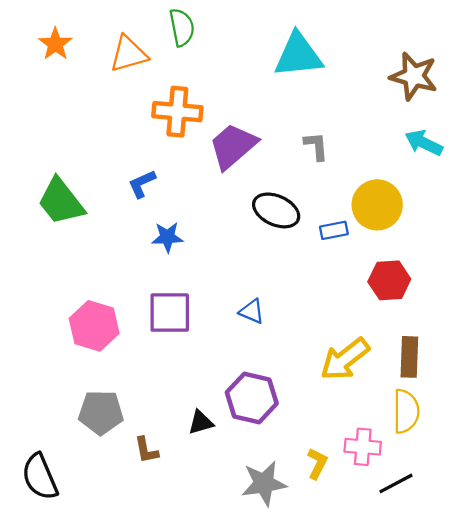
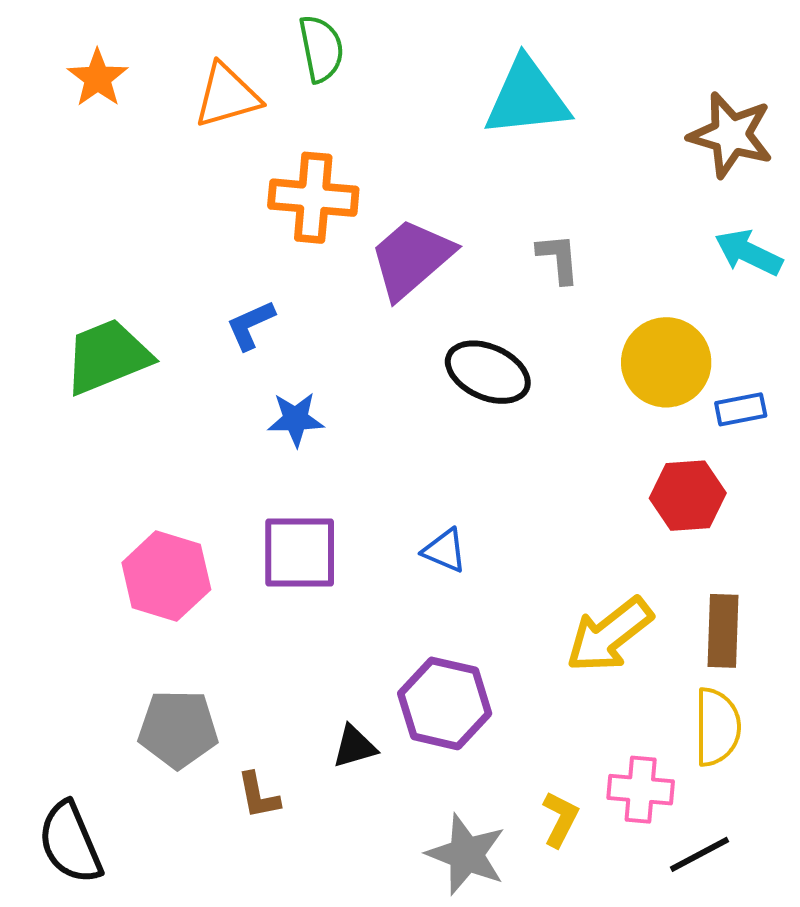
green trapezoid: (61, 202) -> (107, 356), turned 106
blue rectangle: (334, 230) -> (741, 409), moved
gray star: (264, 483) -> (466, 854), turned 30

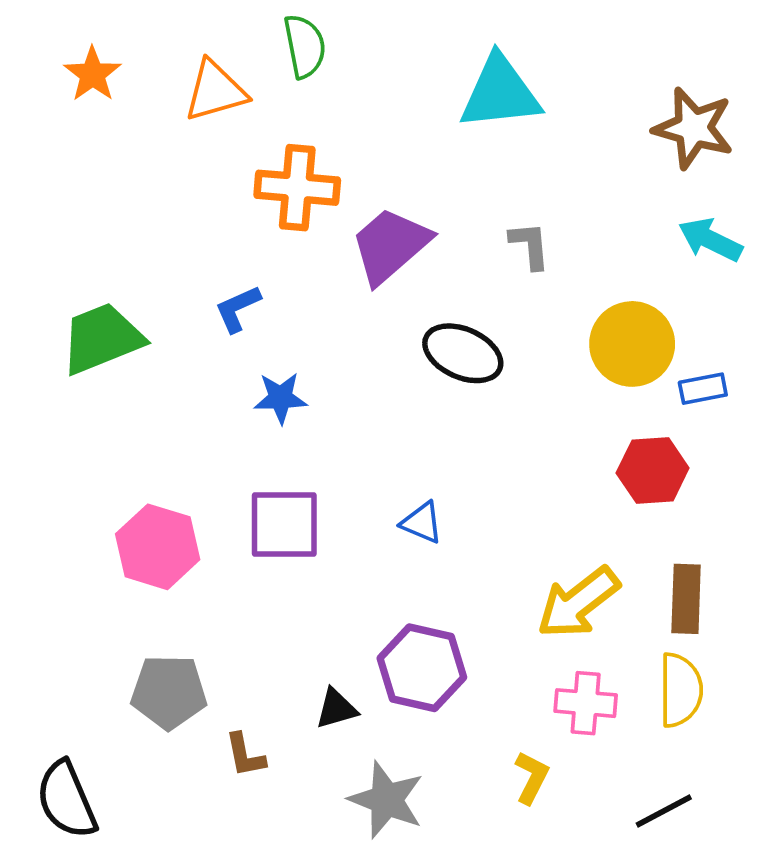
pink cross: (641, 790) -> (586, 703), moved
gray star: (466, 854) -> (387, 800), moved

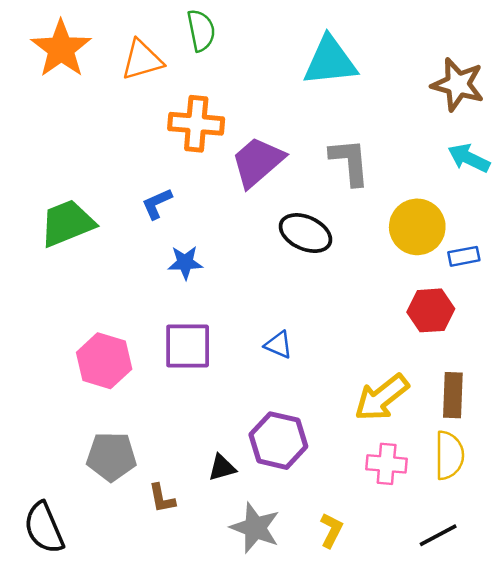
orange star: (93, 74) -> (61, 49), size x1.6
gray L-shape: (530, 245) -> (350, 162), size x1.5
yellow L-shape: (532, 778) -> (331, 530), moved

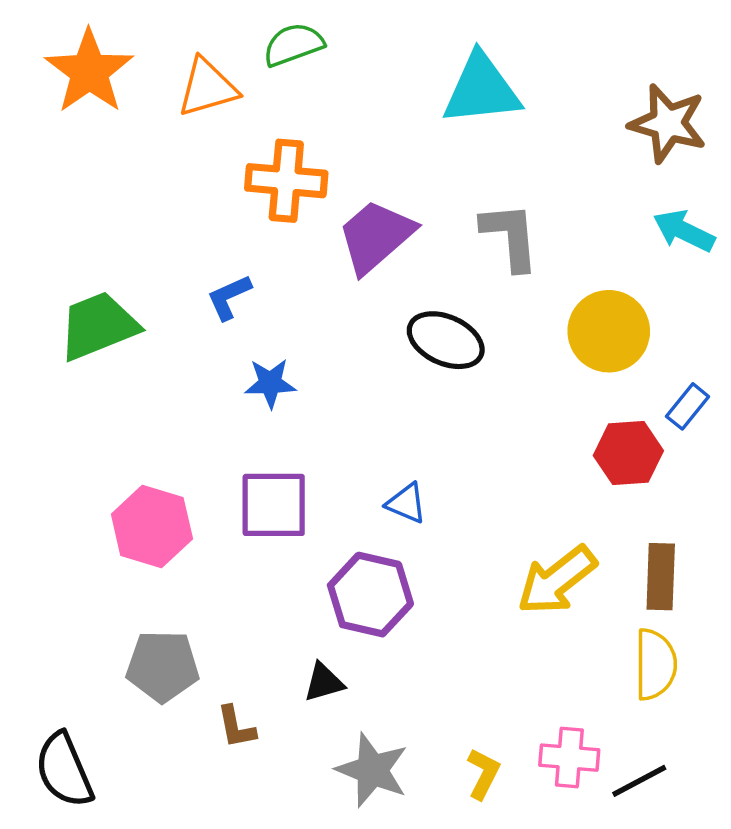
green semicircle: (201, 30) -> (293, 45), turned -99
blue rectangle: (464, 256) -> (688, 406), moved, turned -40
purple hexagon: (278, 441) -> (370, 595), moved
pink cross: (387, 464) -> (569, 758), moved

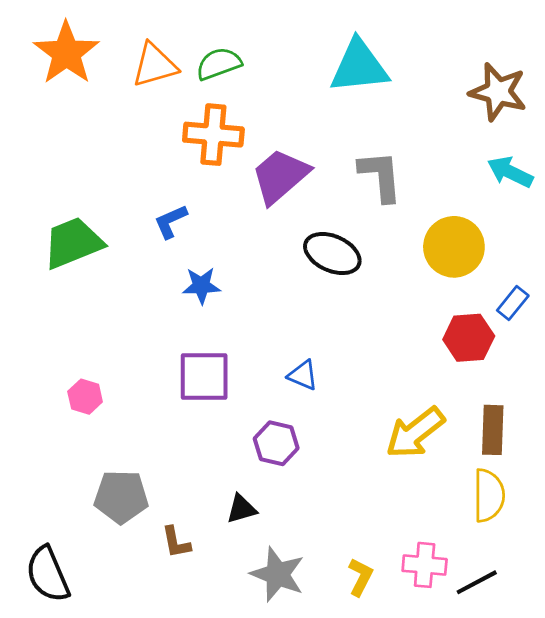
green semicircle: (293, 45) -> (219, 64), moved
pink hexagon: (152, 526) -> (85, 397), moved, size x0.6
purple hexagon: (370, 595) -> (276, 443), size x0.7

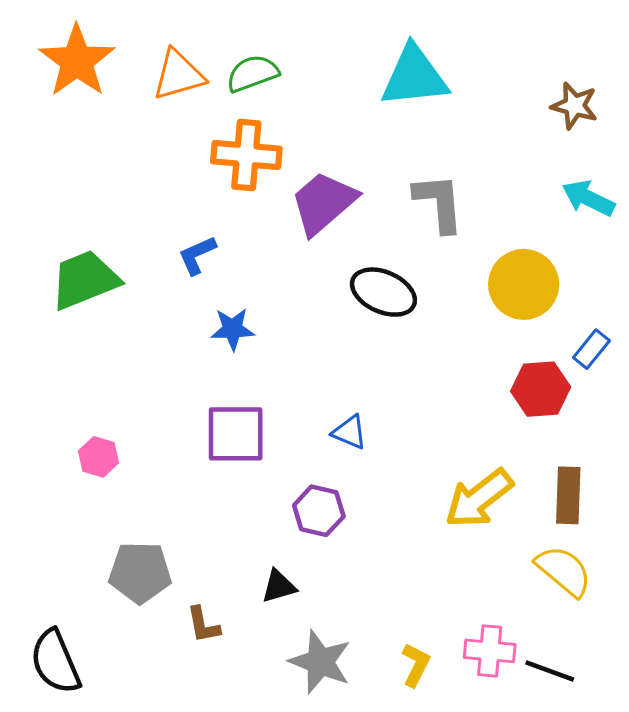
brown star: (498, 92) -> (574, 106), size x0.7
yellow semicircle: (489, 495) -> (564, 571), turned -50
black line: (477, 582) -> (550, 671), turned 48

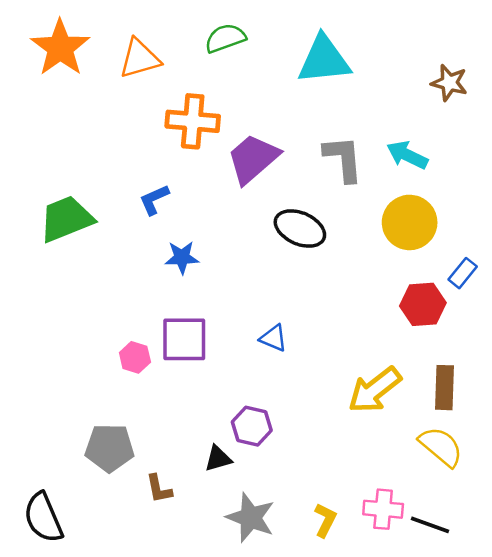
green semicircle: (253, 73) -> (225, 38), moved
cyan arrow: (588, 198) -> (407, 155), moved
pink hexagon: (99, 457) -> (135, 357), moved
purple hexagon: (319, 511) -> (252, 426), moved

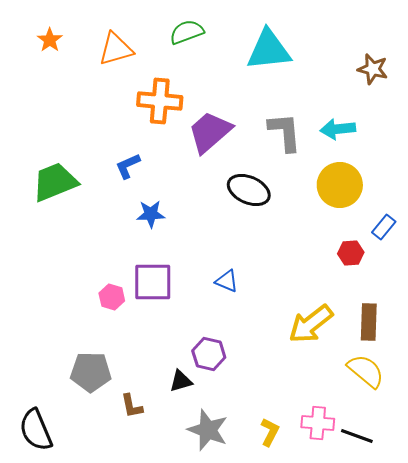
orange star: (60, 48) -> (50, 40), size x0.5
cyan arrow: (407, 155) -> (338, 129), turned -32
red hexagon: (423, 304) -> (351, 253), size x0.7

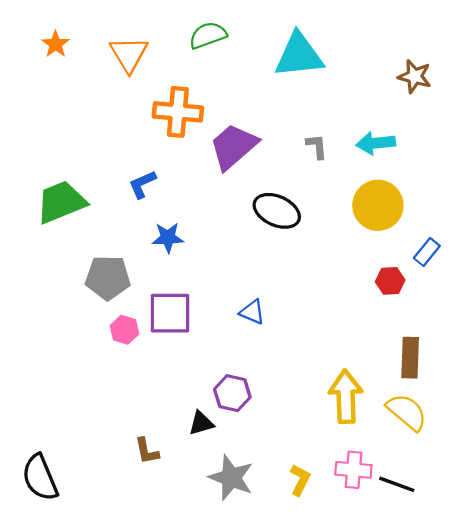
orange triangle: (116, 49) -> (129, 54), turned -45
gray L-shape: (285, 132) -> (317, 146), size x0.6
yellow arrow: (311, 324) -> (346, 396), moved, turned 126
gray pentagon: (91, 372) -> (108, 278), moved

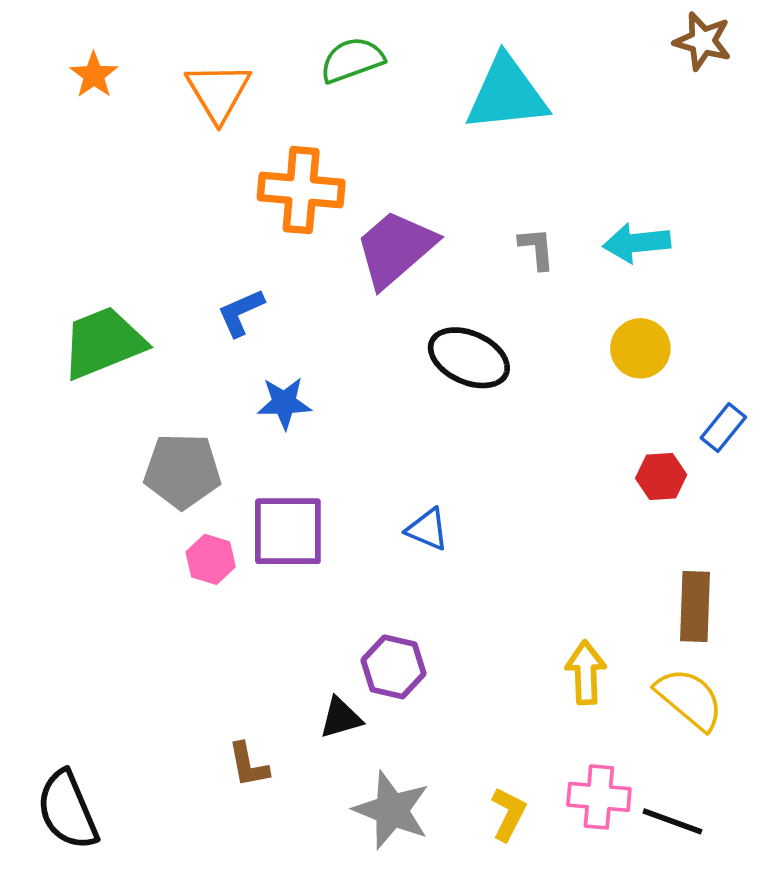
brown star: (415, 76) -> (703, 41), moved
yellow circle: (378, 205) -> (640, 348), size x0.7
yellow arrow: (346, 396) -> (586, 673), size x0.7

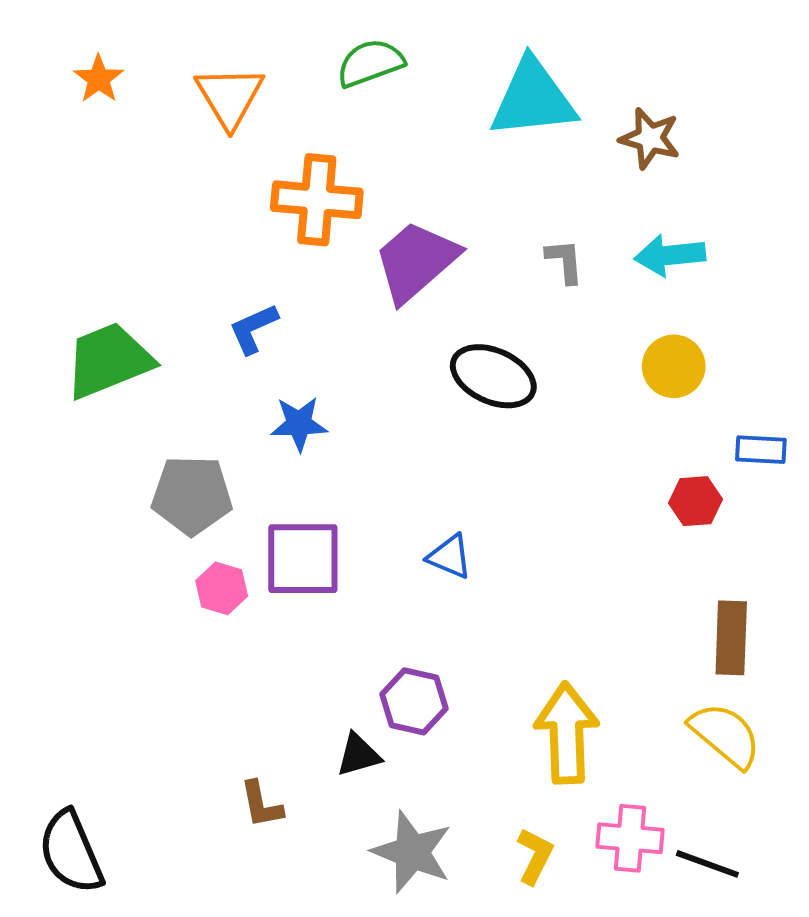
brown star: (703, 41) -> (650, 138), moved
blue rectangle: (723, 428) -> (761, 450), turned 54
yellow arrow: (586, 673) -> (567, 733), moved, size x1.5

